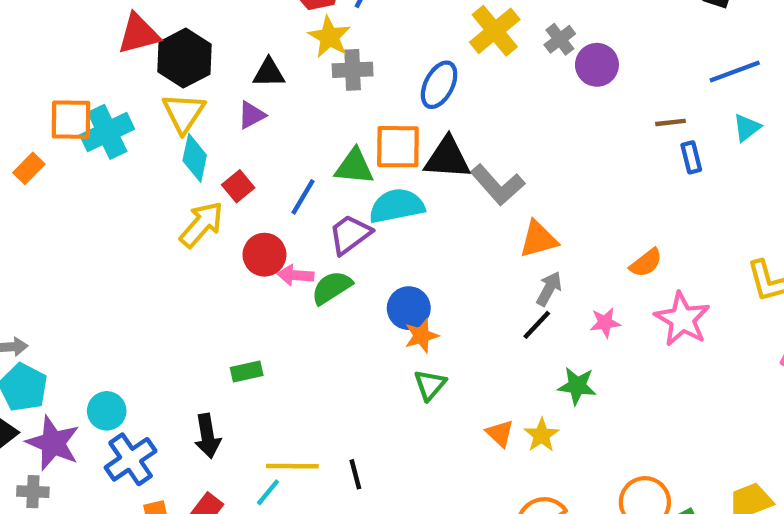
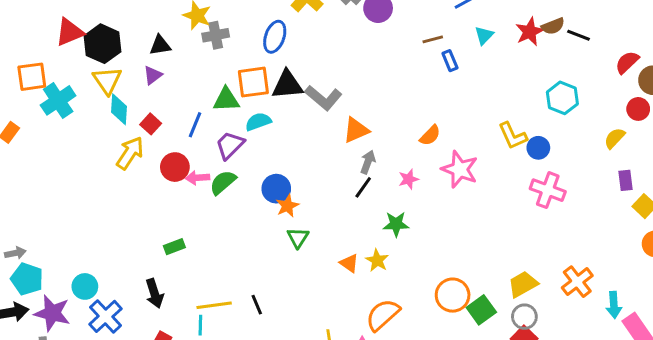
orange square: (71, 120) -> (32, 77), moved
cyan semicircle: (397, 206) -> (258, 122), size x0.7
cyan line: (268, 492) -> (200, 325), turned -30

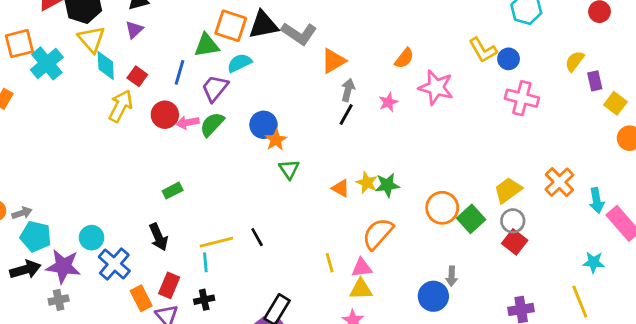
orange square: (253, 82) -> (231, 26), turned 32
yellow semicircle: (615, 138) -> (575, 61), moved
green star: (396, 224) -> (387, 185), moved

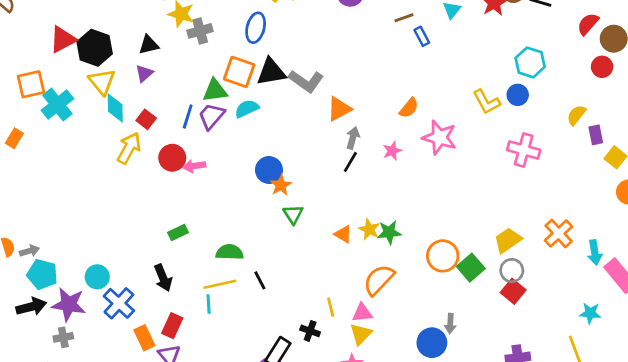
blue circle: (509, 59) -> (518, 95), moved
purple trapezoid: (215, 88) -> (211, 116), moved
green semicircle: (212, 124) -> (230, 252), moved, turned 48
yellow triangle: (361, 289) -> (361, 334), turned -45
black cross: (204, 300) -> (310, 331), moved, turned 30

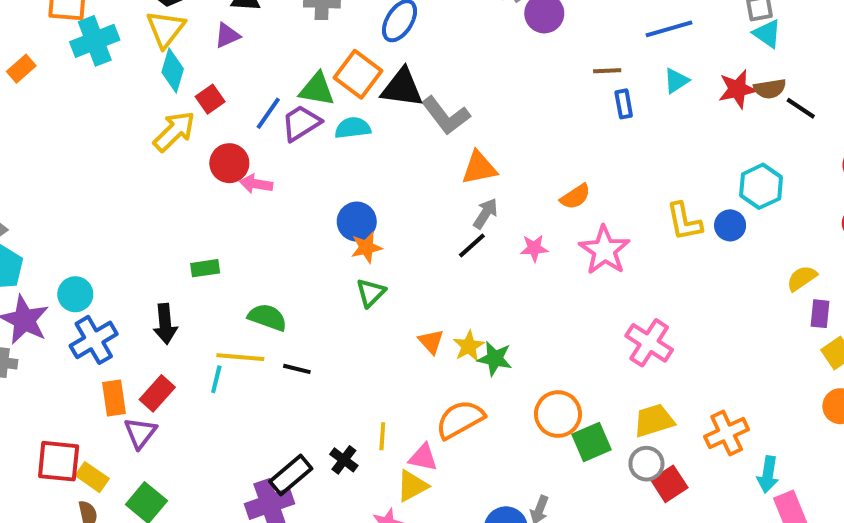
pink cross: (524, 150) -> (649, 343), moved
black line: (260, 280) -> (297, 369), turned -66
red square: (513, 291) -> (669, 484), moved

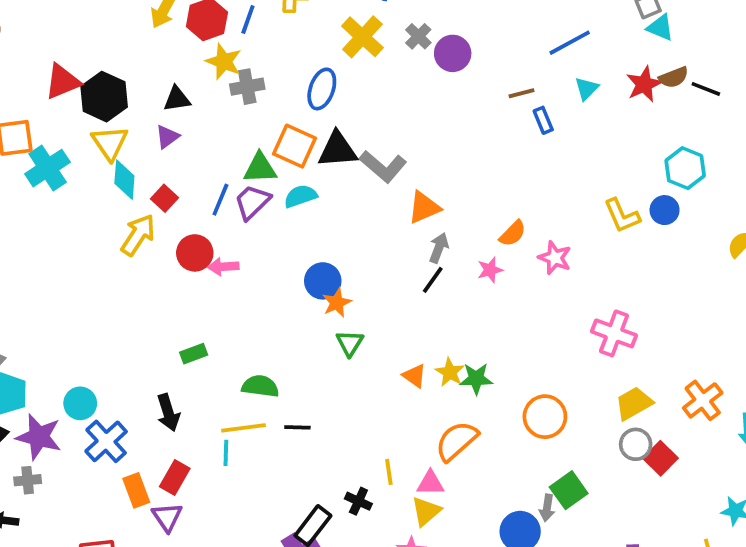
orange semicircle: (575, 197) -> (513, 233), moved
pink star: (604, 250) -> (555, 258), size x0.7
green square: (592, 442) -> (569, 490), moved

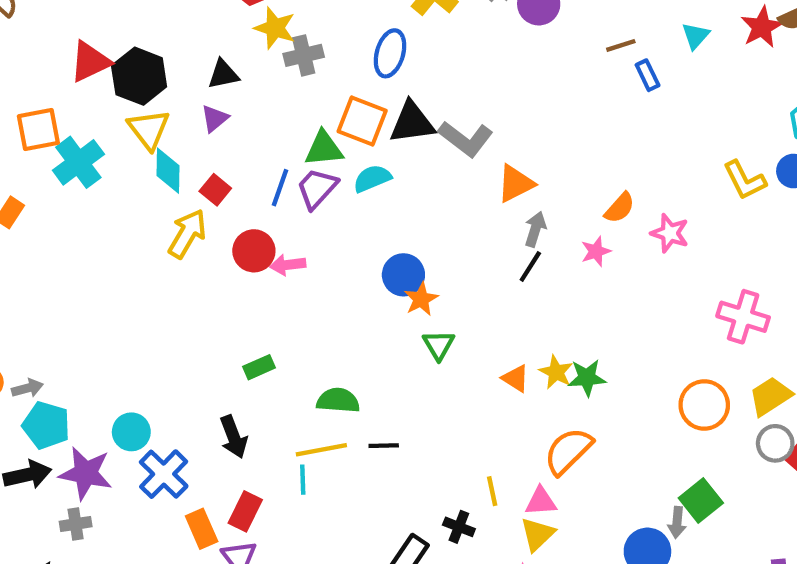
orange circle: (545, 417) -> (704, 405), moved

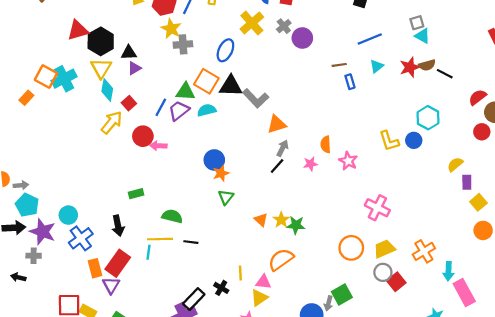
black triangle: (223, 74) -> (129, 53), moved
orange square: (38, 130) -> (46, 77), moved, turned 30
orange semicircle: (620, 208) -> (326, 144), turned 126
red rectangle: (245, 511) -> (118, 263), size x1.4

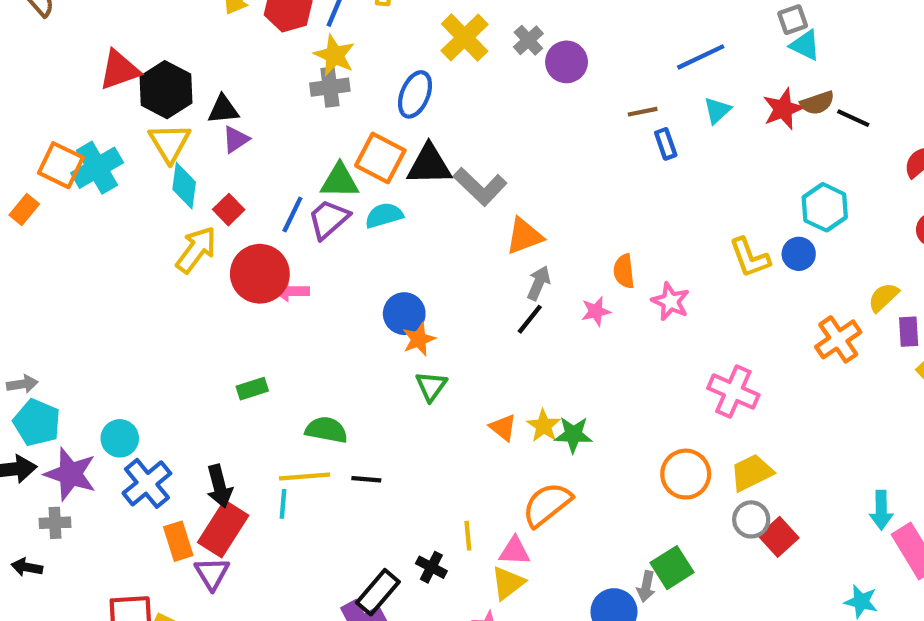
yellow star: (171, 29) -> (335, 55), moved
red circle: (143, 136) -> (260, 274), size x1.4
black arrow: (118, 226) -> (219, 486), moved
orange cross: (424, 251) -> (838, 339), moved

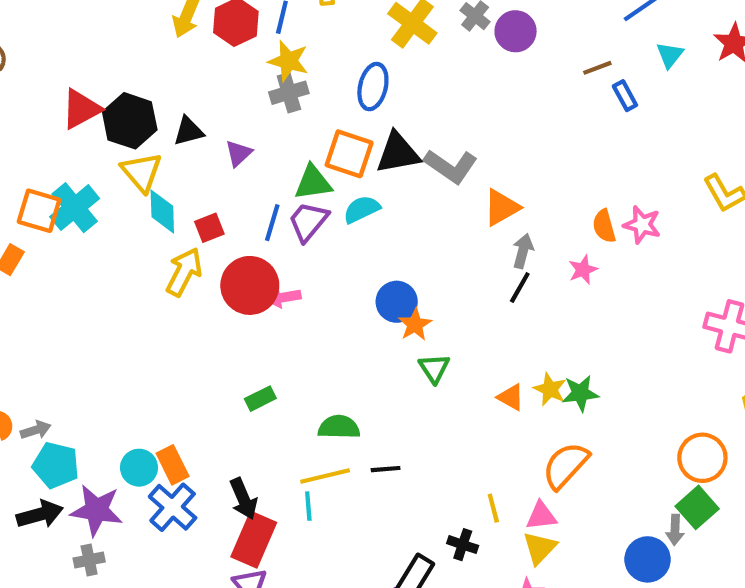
purple triangle: (236, 139) -> (239, 153), moved
red square: (229, 210) -> (209, 228), turned 32
pink star: (670, 301) -> (642, 225), moved
orange circle: (686, 474) -> (702, 458), moved
orange rectangle: (178, 541) -> (173, 465), moved

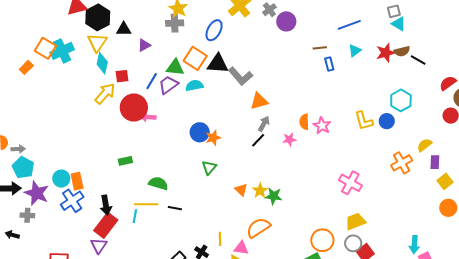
orange star: (415, 324) -> (213, 138), moved

